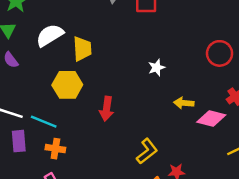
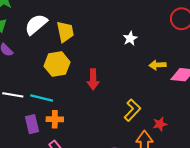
purple rectangle: (19, 141) -> (32, 124), moved

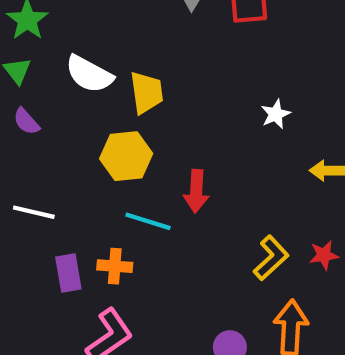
white semicircle: (36, 24) -> (89, 74), turned -115
cyan line: (42, 98) -> (148, 221), moved
red star: (160, 124) -> (324, 255), moved

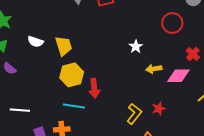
white semicircle: (89, 74) -> (35, 42), size x0.7
white star: (276, 114) -> (136, 47), moved
yellow hexagon: (126, 156) -> (72, 75), moved

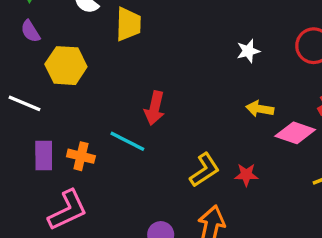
white star: (136, 47) -> (248, 51), moved
yellow hexagon: (72, 75) -> (66, 66), moved
cyan line: (74, 106) -> (127, 141), moved

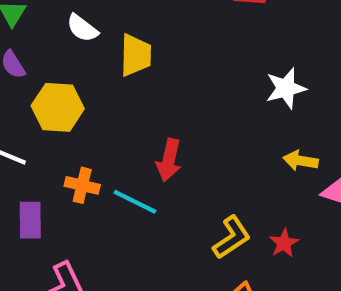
white star: (248, 51) -> (286, 88), size x1.4
orange cross: (81, 156) -> (82, 185), moved
red star: (246, 175) -> (284, 243), turned -30

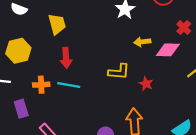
yellow trapezoid: (136, 55) -> (57, 24), moved
red arrow: (169, 160) -> (66, 58), moved
yellow L-shape: (232, 237) -> (119, 72), moved, turned 55

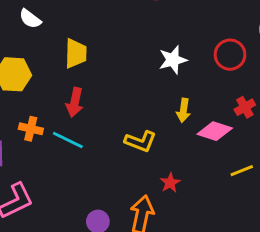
yellow arrow: (142, 42) -> (183, 110), turned -91
red star: (146, 84) -> (170, 183), moved

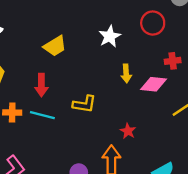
yellow trapezoid: (76, 53) -> (55, 46), moved, turned 70
red cross: (245, 107) -> (173, 61), turned 35
yellow L-shape: (140, 141) -> (84, 104), moved

